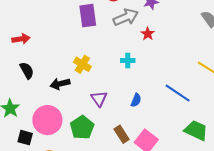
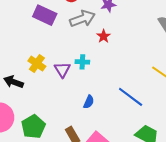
purple rectangle: (88, 16) -> (45, 15), turned -60
black arrow: (60, 84) -> (14, 82), turned 30
purple triangle: (99, 99) -> (62, 70), moved

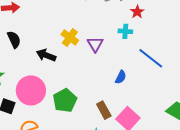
cyan cross: (82, 62) -> (125, 31), moved
blue line: (131, 97) -> (151, 58), moved

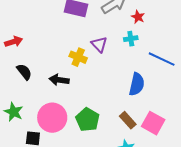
purple triangle: (95, 44) -> (99, 44), moved
blue semicircle: (121, 77) -> (137, 84), size x1.6

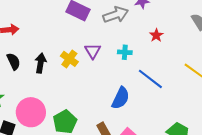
red star: (138, 17) -> (156, 35), moved
black arrow: (59, 80) -> (41, 63), moved, turned 78

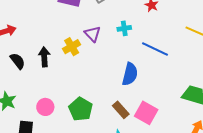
yellow cross: (69, 59) -> (72, 47), turned 36
pink circle: (31, 112) -> (45, 107), size x0.6

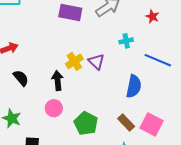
purple triangle: (93, 34) -> (96, 62), moved
black arrow: (44, 57) -> (57, 81), moved
pink circle: (45, 107) -> (54, 108), moved

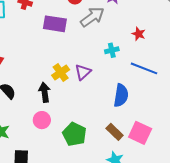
red star: (152, 16) -> (139, 34), moved
purple triangle: (96, 62) -> (83, 72), turned 36

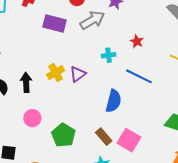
black arrow: (45, 92) -> (26, 82), moved

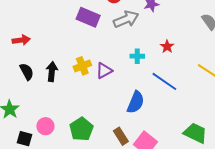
pink circle: (32, 118) -> (45, 126), moved

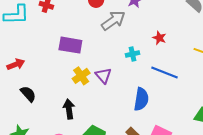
purple rectangle: (88, 17) -> (70, 45), moved
purple triangle: (104, 71) -> (103, 76), turned -30
black arrow: (52, 72) -> (69, 109), moved

